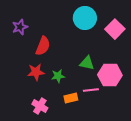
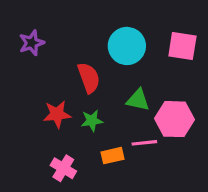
cyan circle: (85, 18) -> (127, 46), moved
pink square: (115, 29) -> (182, 46), turned -36
red semicircle: (43, 46) -> (89, 78), moved, turned -42

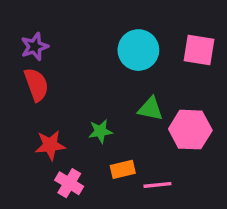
red semicircle: (89, 78) -> (36, 85), moved
red star: (57, 114) -> (50, 145), moved
pink line: (144, 143) -> (157, 185), moved

